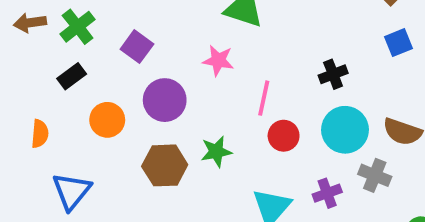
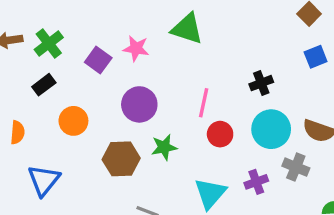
pink star: (218, 60) -> (136, 48), moved
purple circle: (165, 100) -> (139, 104), moved

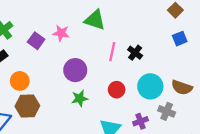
black cross: (261, 83) -> (135, 53), moved, turned -32
pink line: (204, 103) -> (112, 52), moved
purple circle: (139, 104) -> (75, 70), moved
brown hexagon: (121, 159) -> (27, 106), moved

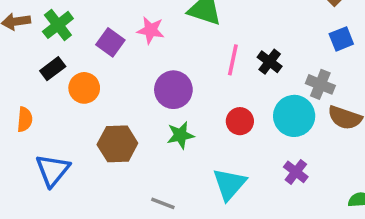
orange circle: (20, 81) -> (84, 88), moved
brown hexagon: (27, 106) -> (117, 144), moved
gray cross: (167, 111) -> (320, 84), moved
purple cross: (141, 121) -> (296, 172), moved, turned -32

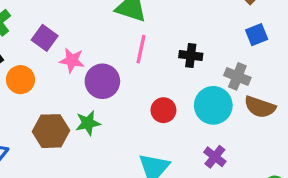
pink star: (151, 30) -> (72, 60), moved
pink line: (233, 60) -> (141, 49), moved
black cross: (270, 62) -> (191, 56), turned -30
green star: (180, 135) -> (88, 123), moved

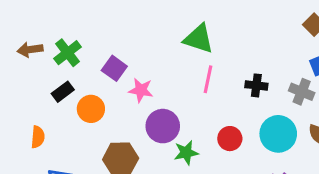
gray cross: (237, 76) -> (302, 92), moved
purple circle: (102, 81) -> (163, 126), moved
green star: (88, 123) -> (186, 153), moved

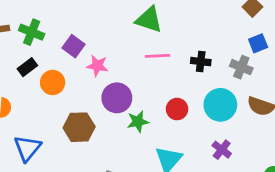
green cross: (68, 53) -> (32, 32), turned -30
pink line: (208, 79) -> (157, 56), turned 75

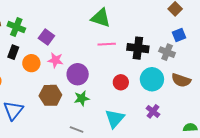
black cross: (201, 62) -> (138, 48), size x1.5
pink star: (97, 66) -> (55, 60), moved
black rectangle: (27, 67) -> (13, 52), turned -32
green star: (138, 122) -> (82, 98), moved

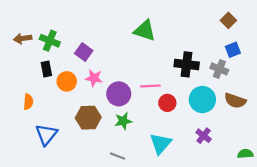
pink line: (107, 44) -> (150, 86), moved
black rectangle: (13, 52) -> (46, 69), turned -32

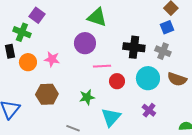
green cross: (50, 41) -> (22, 32), moved
blue square: (233, 50) -> (167, 27), moved
purple square: (84, 52) -> (37, 15), moved
purple circle: (119, 94) -> (85, 43), moved
green star: (123, 121) -> (87, 97), moved

